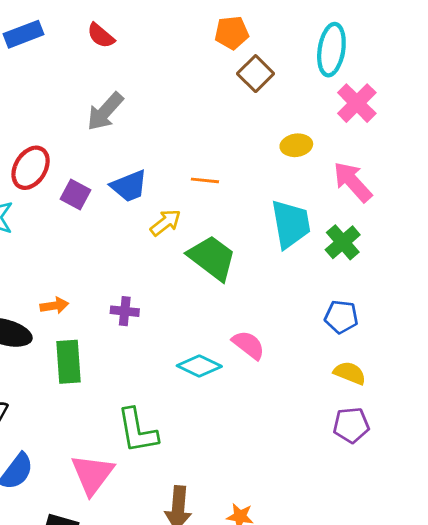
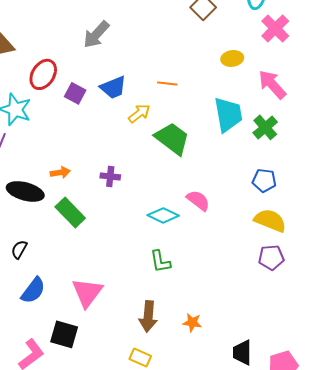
green rectangle: (69, 362) -> (70, 212), turned -40
yellow semicircle: (350, 373) -> (270, 220), size x1.4
green L-shape: (137, 431) -> (160, 261), moved, size x0.7

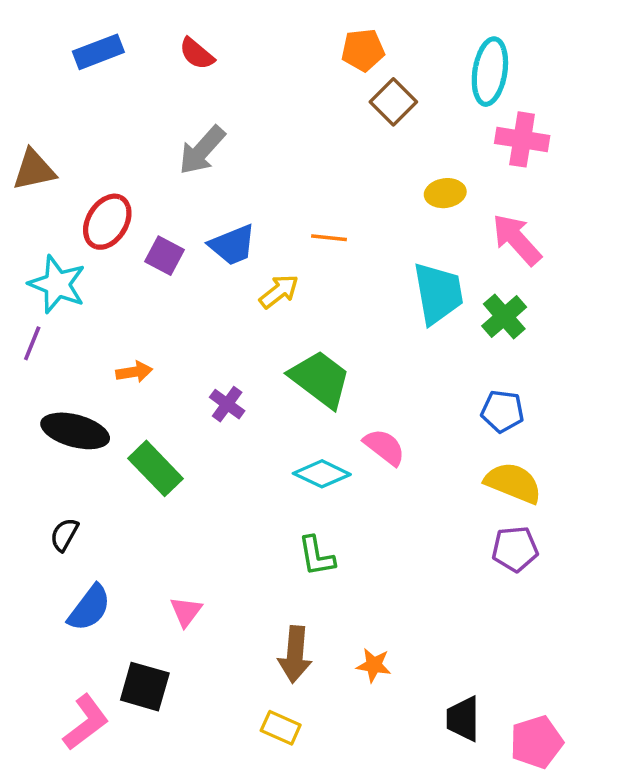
pink cross: (275, 28) -> (522, 139), turned -36
green trapezoid: (172, 138) -> (320, 379), moved
orange arrow: (60, 172) -> (134, 372), moved
purple cross: (110, 176) -> (227, 404), turned 30
pink triangle: (87, 292) -> (186, 611), size x0.6

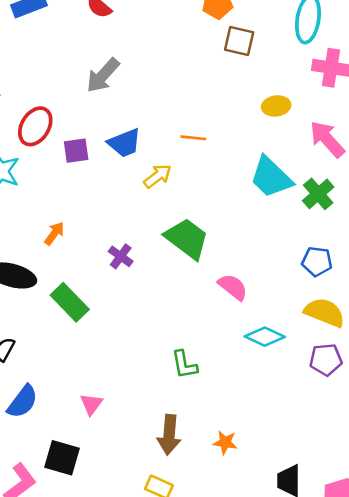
brown square: (393, 102) -> (239, 41), turned -32
purple square: (164, 256) -> (76, 151), turned -36
cyan trapezoid: (438, 293) -> (271, 177), turned 144
orange arrow: (134, 372) -> (54, 233), turned -45
cyan diamond: (322, 474) -> (265, 337), moved

